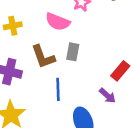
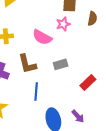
gray rectangle: (73, 52) -> (61, 64), moved, turned 56
purple arrow: (107, 96) -> (78, 116), moved

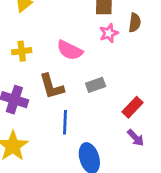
pink star: (63, 24) -> (109, 33), moved
purple arrow: (78, 116) -> (136, 138), moved

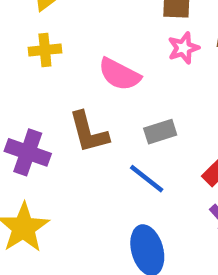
yellow cross: (22, 51) -> (45, 50), moved
blue line: (65, 122) -> (147, 179), moved, turned -55

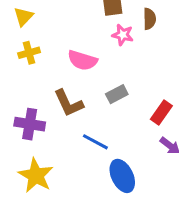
pink star: (183, 48) -> (123, 35), turned -30
blue line: (147, 179) -> (95, 142), moved

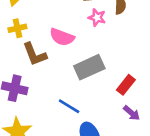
gray rectangle: (117, 94) -> (89, 67), size x1.6
brown L-shape: (69, 103) -> (35, 54), moved

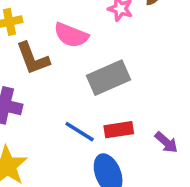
red rectangle: (126, 85) -> (119, 130), moved, turned 42

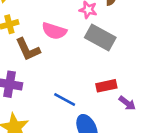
gray rectangle: (109, 78) -> (100, 38), moved, turned 56
red rectangle: (119, 130) -> (106, 86), moved

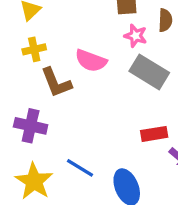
blue line: (65, 100) -> (80, 168), moved

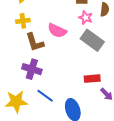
purple cross: (31, 126) -> (32, 69), moved
yellow star: (34, 181) -> (16, 102), turned 30

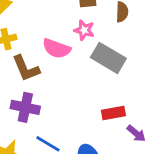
pink star: (86, 18) -> (84, 30), moved

